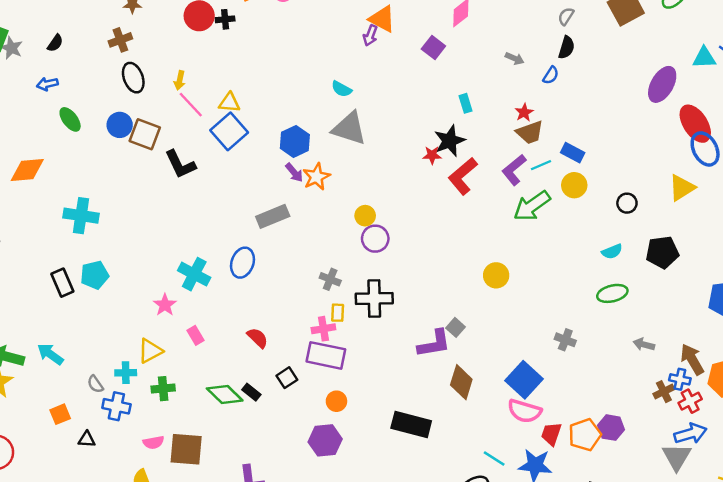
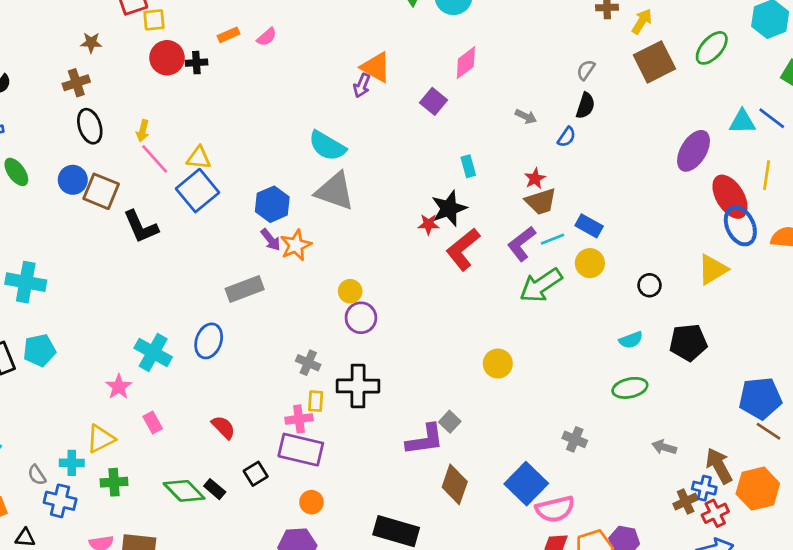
cyan semicircle: (341, 89) -> (327, 146), size x1.6
pink semicircle: (525, 411) -> (555, 509), moved, turned -32

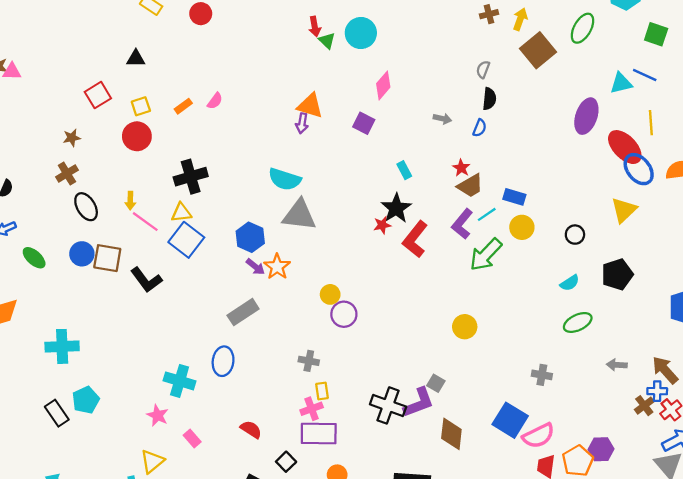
yellow square: (154, 20) -> (141, 106), moved
black cross: (196, 63) -> (191, 177), moved, size x1.8
black cross: (358, 386) -> (388, 405), moved, turned 32

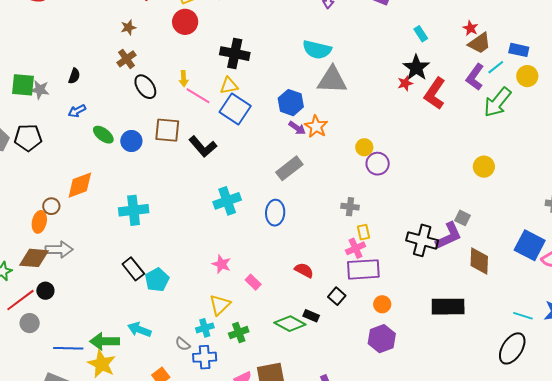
black cross: (191, 177) -> (235, 54), turned 32
blue circle: (82, 254) -> (131, 141), moved
cyan cross: (180, 381) -> (227, 201), moved, turned -32
cyan pentagon: (86, 400) -> (157, 280), moved

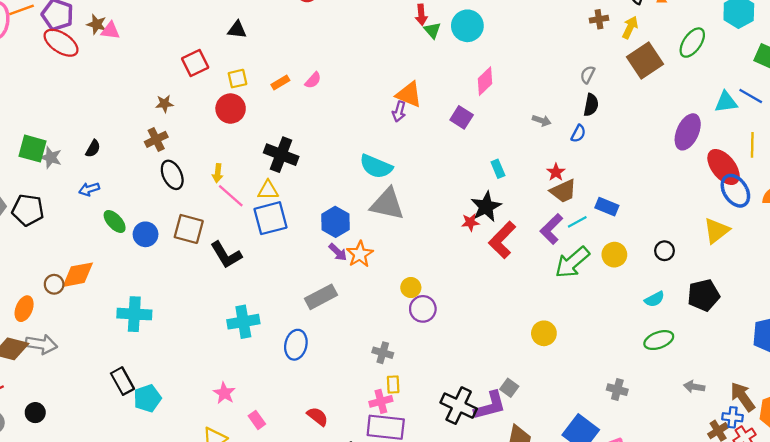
yellow circle: (527, 76) -> (614, 255), moved
blue square: (235, 109) -> (271, 218), turned 32
brown circle: (51, 206) -> (54, 284), moved
black circle: (45, 291) -> (35, 413), moved

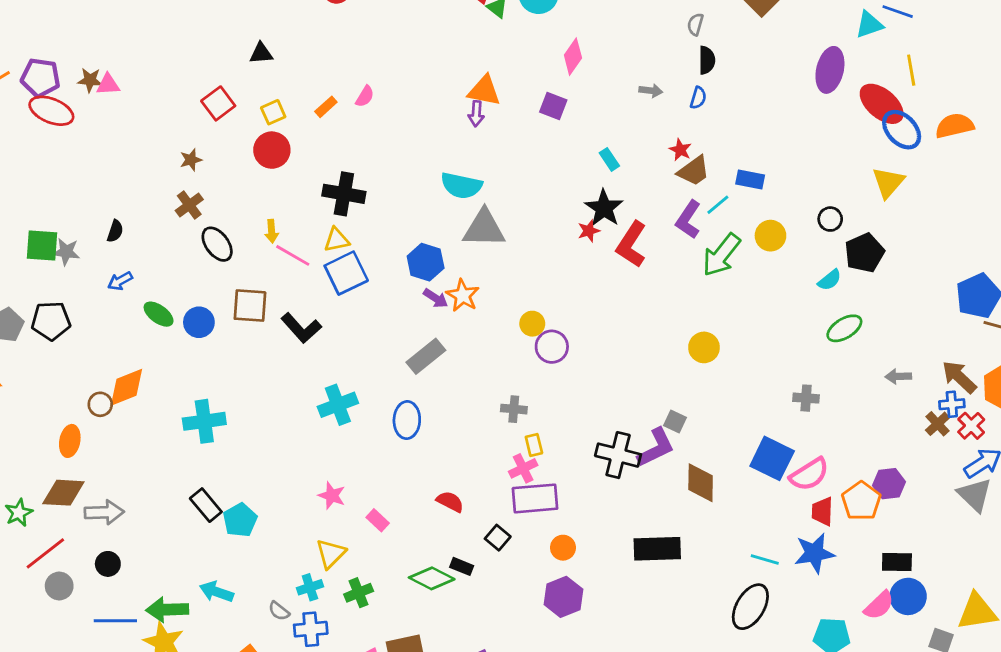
black pentagon: (703, 295) -> (864, 253), moved
gray arrow: (41, 344) -> (104, 512), moved

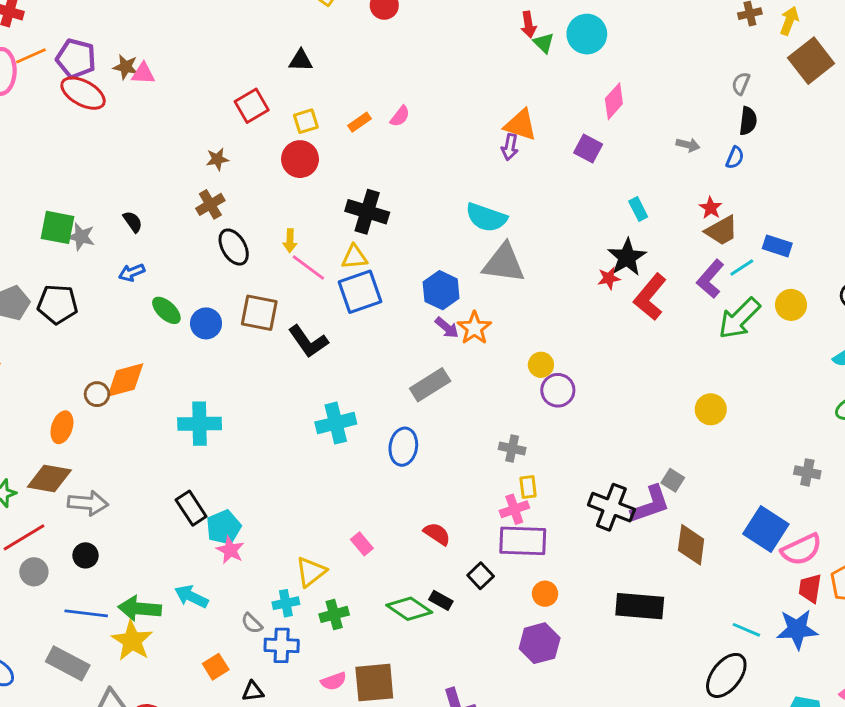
black semicircle: (115, 231) -> (133, 222), turned -60
pink star: (332, 496) -> (230, 550), moved

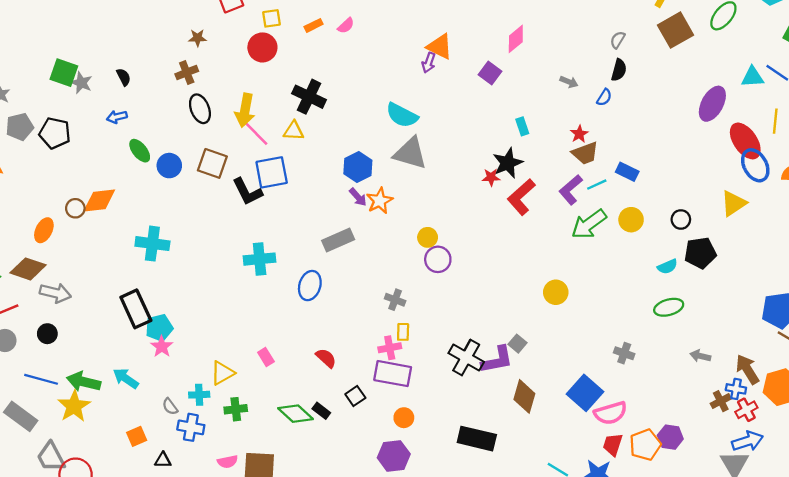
yellow arrow: (290, 241) -> (245, 110), size x1.8
blue square: (360, 292) -> (272, 172), moved
black rectangle: (191, 508) -> (136, 309), size x1.4

